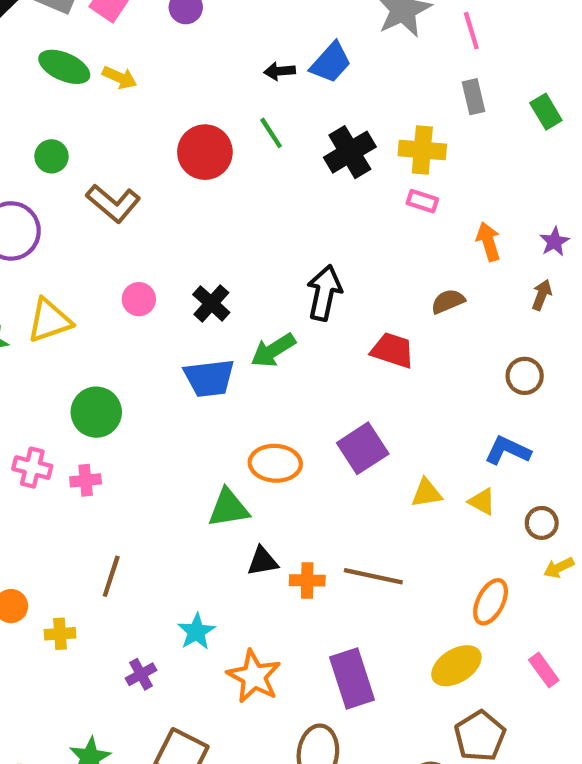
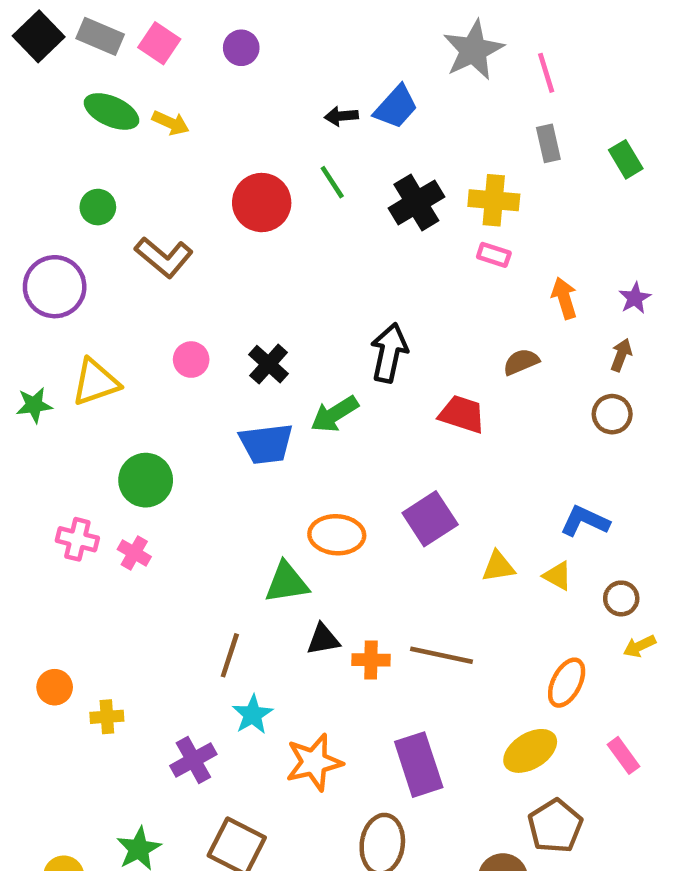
brown circle: (525, 376) -> (612, 414), moved
pink cross: (86, 480) -> (134, 553), turned 36
brown line: (111, 576) -> (230, 655), moved
purple cross: (141, 674) -> (193, 760), size x1.4
orange star: (254, 676) -> (314, 762), turned 30

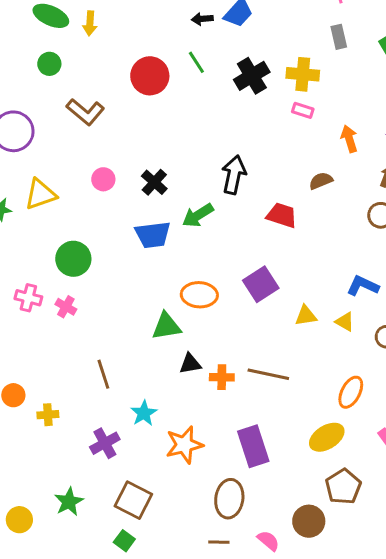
yellow arrow: (171, 123) -> (90, 23), turned 70
green circle: (98, 207) -> (49, 64), moved
brown line: (230, 655) -> (103, 374), moved, turned -36

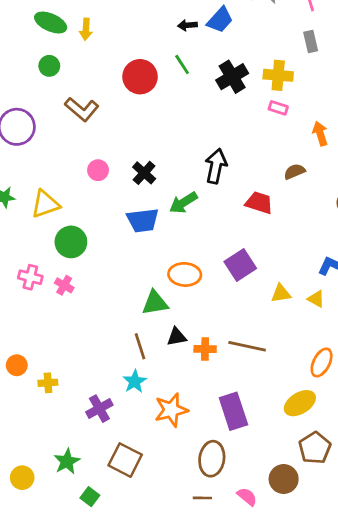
yellow triangle: (40, 194) -> (45, 204), moved
brown line: (103, 374) -> (140, 346), moved
green square: (124, 541) -> (90, 497), moved

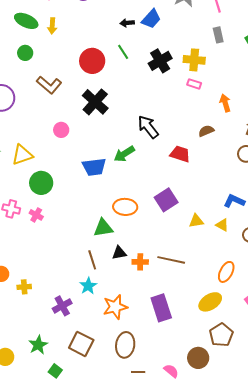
black arrow: (216, 166) -> (148, 127), turned -50
black cross: (144, 173) -> (95, 102), moved, size x1.5
brown ellipse: (212, 459) -> (125, 345), moved

